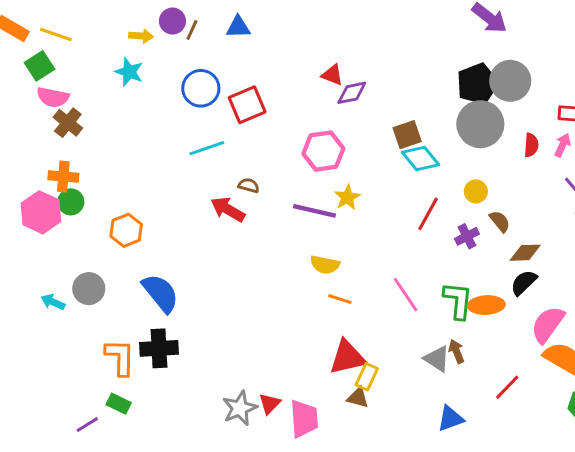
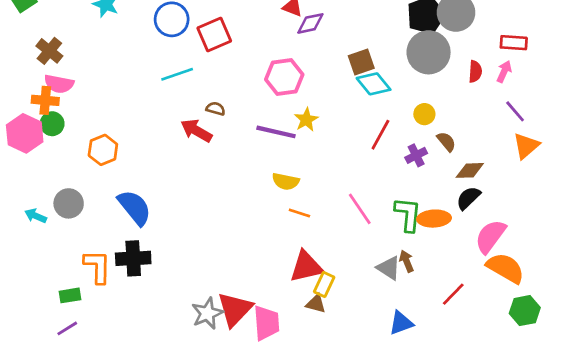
pink semicircle: (53, 97) -> (59, 84), moved
green rectangle: (119, 404) -> (70, 295), moved, turned -35
red triangle: (270, 404) -> (235, 309), size x1.8

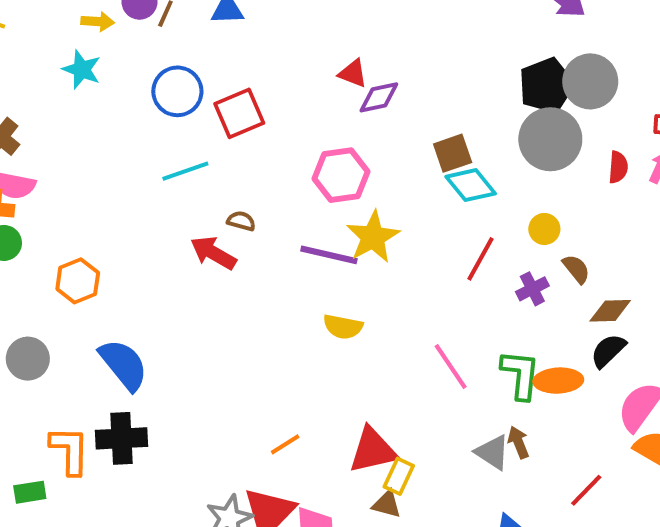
yellow star: (306, 120) -> (373, 237), size x1.5
orange line: (299, 213) -> (285, 444), moved, turned -50

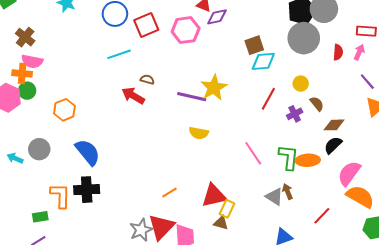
pink hexagon: (341, 175) -> (186, 30), moved
cyan diamond: (471, 185) -> (263, 61), turned -55

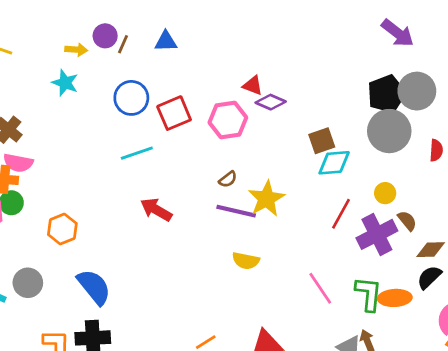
purple diamond: (217, 17) -> (271, 102), turned 35
brown semicircle: (147, 80) -> (228, 179), moved, turned 128
purple cross: (295, 114) -> (377, 234), size x1.8

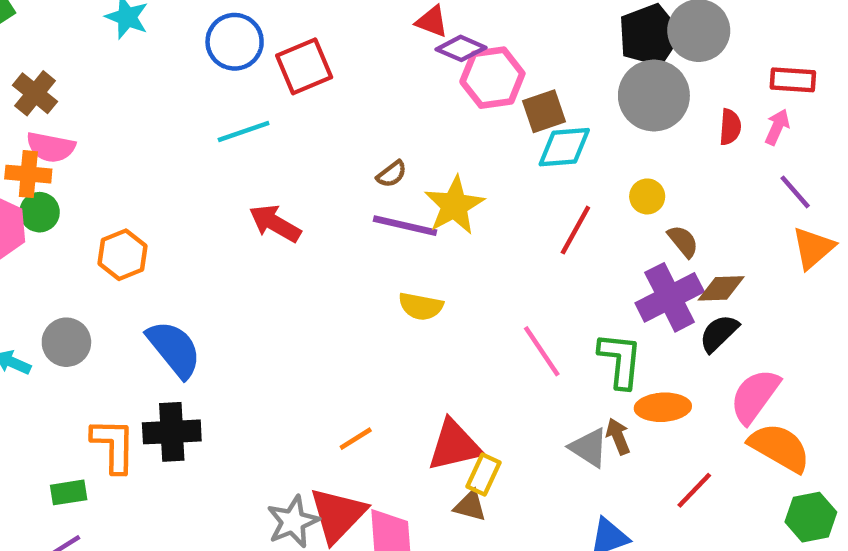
pink hexagon: (228, 120) -> (492, 78), moved
purple cross: (377, 234) -> (670, 297), moved
orange ellipse: (395, 298) -> (663, 407), moved

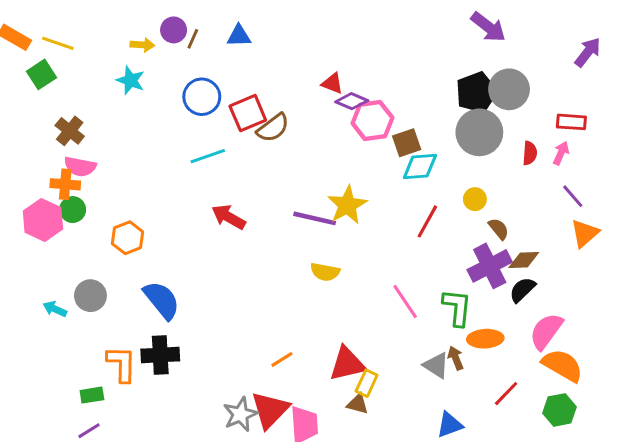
brown semicircle: (392, 174) -> (273, 128), moved, size x1.6
green hexagon: (811, 517) -> (559, 410), moved

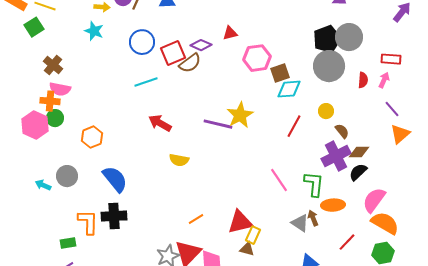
red triangle: (332, 83) -> (230, 33), turned -35
purple diamond: (352, 101) -> (201, 45), moved
yellow semicircle: (325, 272) -> (179, 160), moved

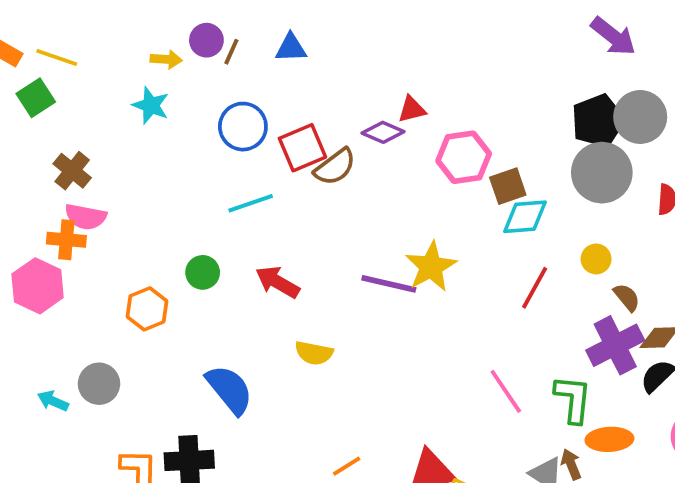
purple diamond: (201, 45) -> (383, 132), moved
green circle: (55, 118) -> (203, 272), moved
blue semicircle: (115, 179) -> (229, 389), moved

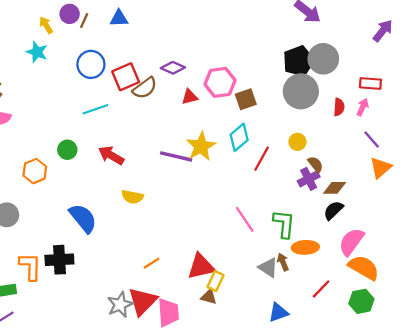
yellow arrow: (166, 59) -> (46, 25), turned -126
red triangle: (412, 109) -> (190, 97), moved
cyan diamond: (525, 217) -> (239, 137), moved, turned -36
purple cross: (615, 345) -> (309, 179), moved, size x0.7

